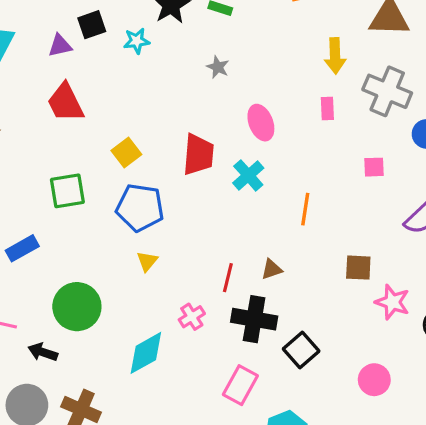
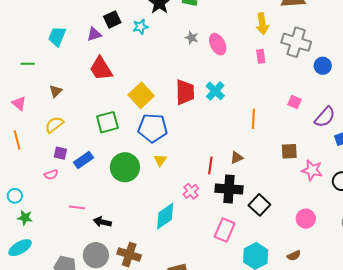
pink ellipse: (261, 123) -> (218, 44), moved
yellow square: (126, 153) -> (141, 95), size x1.4
pink square: (374, 167) -> (294, 102), moved, turned 32
cyan cross: (248, 175) -> (215, 91), moved
green circle: (77, 307) -> (125, 167), moved

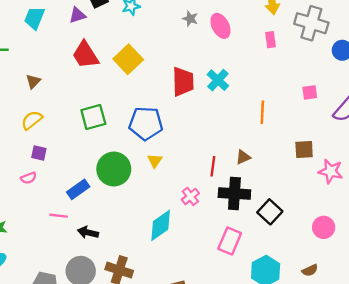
yellow square: (141, 95) -> (128, 59), moved
pink square: (294, 102) -> (310, 92), turned -32
blue rectangle: (83, 160) -> (78, 189), moved

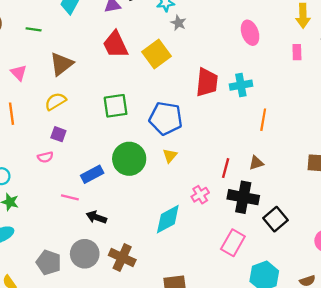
gray star: (190, 19) -> (178, 23), moved
cyan cross: (218, 80) -> (241, 85), turned 30
brown triangle: (33, 81) -> (61, 64), size x1.6
orange line: (262, 112) -> (263, 120), moved

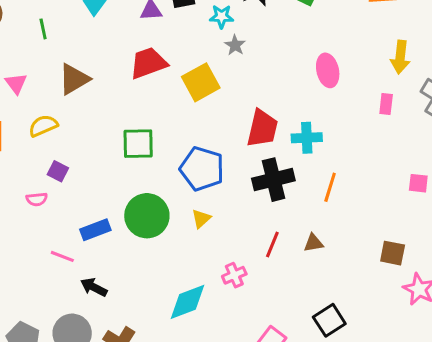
green line: (34, 29) -> (43, 29), turned 63
red trapezoid: (115, 45) -> (148, 63), turned 88
yellow semicircle: (55, 101) -> (43, 126), moved
black cross: (243, 197) -> (273, 180), moved, turned -32

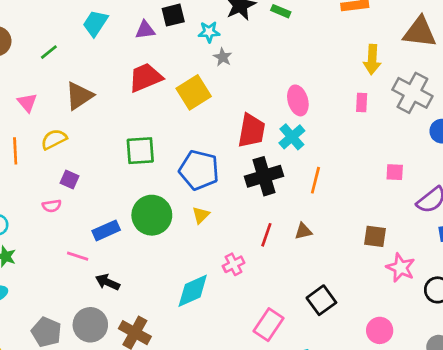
green line: (43, 29) -> (49, 52), turned 66
pink ellipse: (328, 70) -> (298, 100), moved
cyan cross: (307, 138) -> (292, 137), turned -35

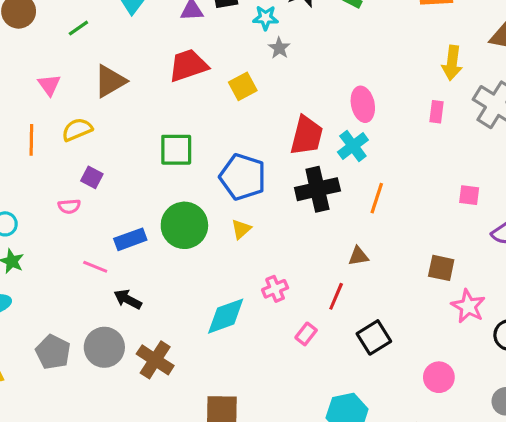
yellow square: (194, 92) -> (243, 86), size x0.7
red line: (266, 235) -> (336, 296), moved
pink rectangle: (268, 325) -> (306, 334), moved, size x0.6

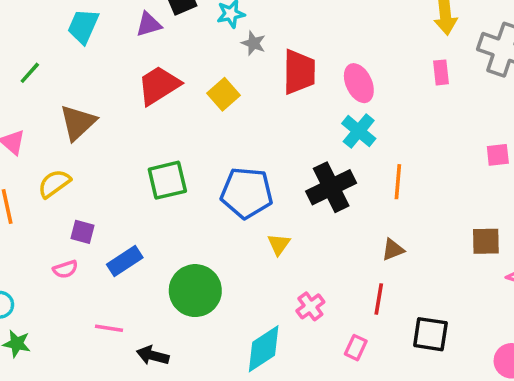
red trapezoid: (307, 136) -> (299, 72), moved
green circle: (184, 225) -> (195, 291), moved
yellow triangle: (241, 229) -> (279, 244), moved
blue rectangle: (130, 239) -> (125, 261), moved
black square: (374, 337) -> (430, 334), turned -36

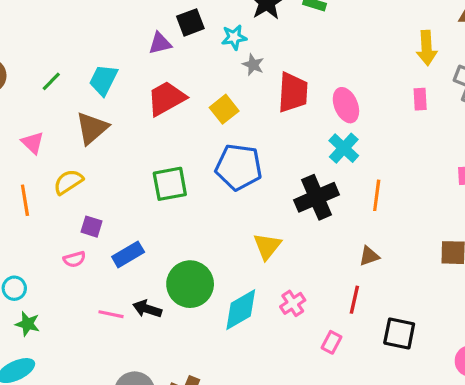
cyan trapezoid: (83, 26) -> (103, 80), moved
blue pentagon: (247, 193) -> (239, 167), moved
yellow triangle: (279, 244) -> (267, 246), size x1.4
cyan diamond: (264, 349) -> (241, 310), moved
black arrow: (153, 355) -> (147, 309), moved

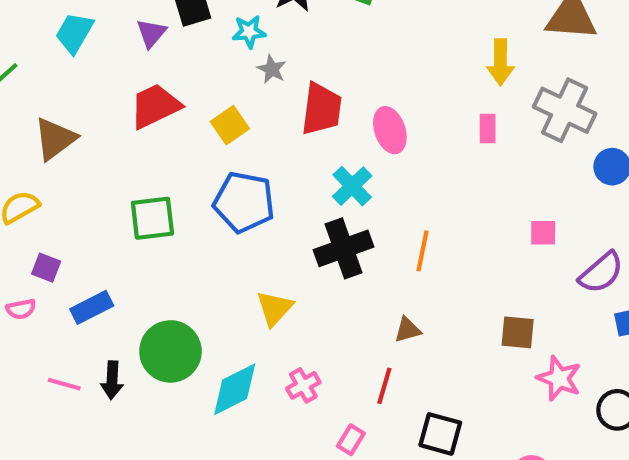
purple triangle: (160, 43) -> (151, 33), turned -40
cyan trapezoid: (103, 80) -> (74, 33), moved
cyan cross: (344, 148) -> (352, 186), moved
black arrow: (147, 309) -> (112, 380), turned -108

